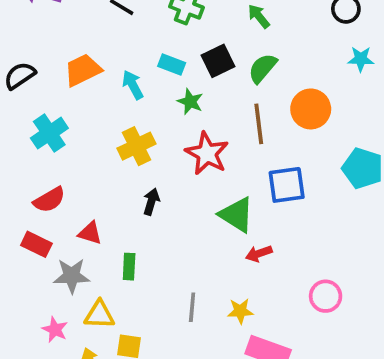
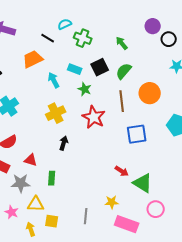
orange trapezoid: (83, 70) -> (33, 59), moved
green triangle: (237, 215) -> (143, 183), moved
red arrow: (259, 254) -> (122, 171), turned -128
pink circle: (326, 296) -> (156, 209), moved
gray line: (192, 307) -> (86, 216), moved

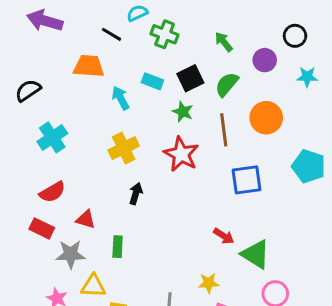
purple circle: (153, 26) -> (265, 60), moved
orange trapezoid: (33, 59) -> (89, 66), turned 30
green star: (85, 89) -> (183, 112), moved

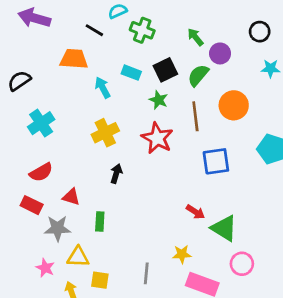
purple circle: (265, 60) -> (220, 53), moved

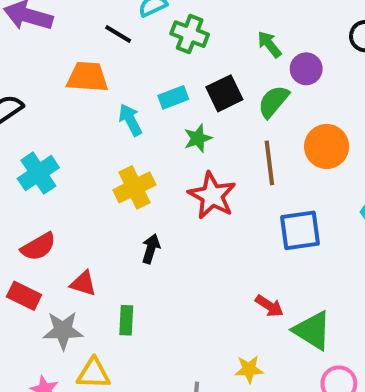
cyan rectangle: (131, 73) -> (173, 97), turned -42
green star: (159, 100) -> (198, 138), moved, turned 30

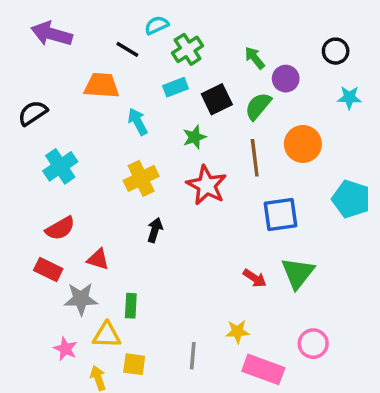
green cross: (190, 34) -> (188, 49), turned 36
cyan rectangle: (173, 97) -> (176, 87), moved
green rectangle: (126, 320) -> (131, 306), moved
green triangle: (312, 330) -> (298, 273), moved, turned 36

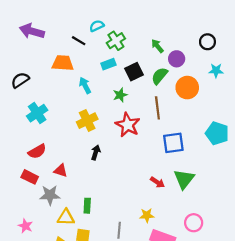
orange circle: (303, 144) -> (187, 88), moved
green rectangle: (131, 306) -> (87, 206), moved
pink star: (65, 349) -> (25, 226), moved

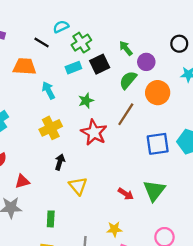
black square: (134, 72) -> (100, 64), moved
brown line: (157, 108) -> (126, 114), turned 40
blue square: (173, 143) -> (158, 144), moved
red triangle: (61, 171) -> (22, 181), turned -32
yellow triangle: (66, 217) -> (78, 186), moved, turned 48

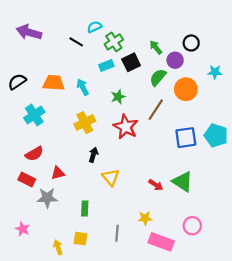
black circle: (179, 44) -> (191, 43), moved
orange trapezoid: (25, 66) -> (54, 83), moved
green triangle: (154, 190) -> (183, 182), turned -35

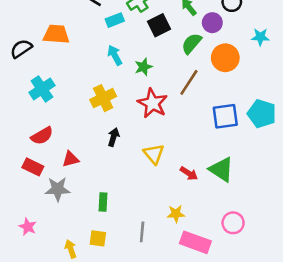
cyan rectangle: (106, 66) -> (115, 20), moved
orange trapezoid: (54, 83) -> (56, 34), moved
cyan arrow: (83, 87) -> (115, 55), moved
yellow triangle: (111, 177) -> (154, 154), moved

